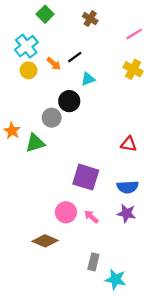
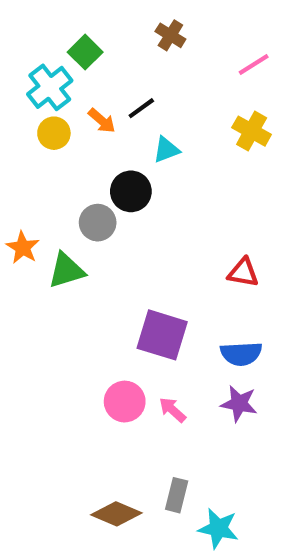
green square: (45, 14) -> (85, 52), moved
brown diamond: (45, 241) -> (116, 514), moved

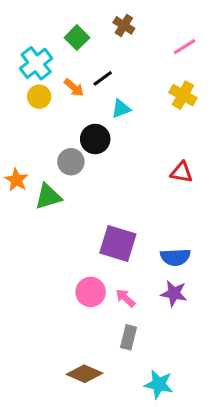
green square: (85, 52) -> (77, 38), moved
red triangle: (243, 273) -> (181, 172), moved
gray rectangle: (177, 495) -> (128, 337), moved

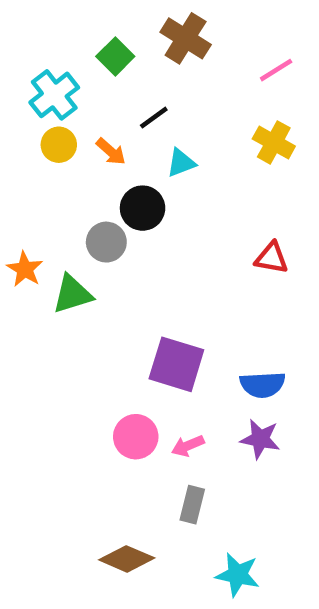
brown cross: (124, 25) -> (186, 38), size x1.5
orange arrow: (74, 88) -> (111, 152), moved
pink arrow: (125, 298) -> (188, 446), turned -65

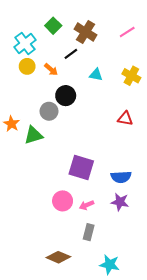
brown cross: (186, 38) -> (85, 32), moved
yellow cross: (274, 142) -> (131, 76), moved
cyan triangle: (181, 163) -> (96, 75), moved, turned 32

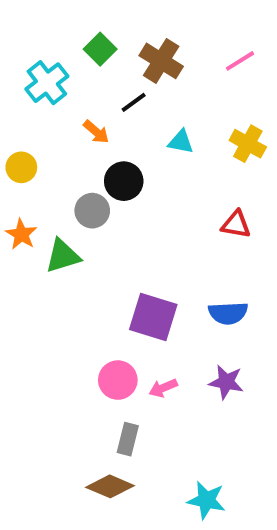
yellow circle: (27, 66) -> (21, 167), moved
blue semicircle: (121, 177) -> (228, 313), moved
gray rectangle: (89, 232) -> (128, 439), moved

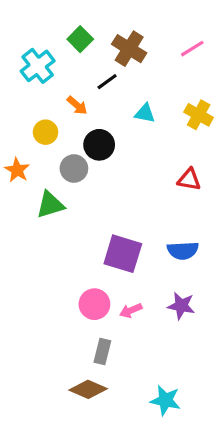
yellow circle: (21, 167) -> (46, 132), moved
orange star: (21, 234) -> (17, 170), moved

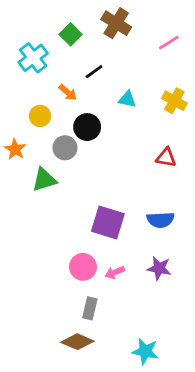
brown cross: (129, 49) -> (116, 23), moved

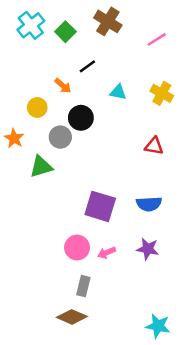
cyan cross: (33, 58) -> (31, 25), moved
cyan star: (145, 351) -> (158, 326), moved

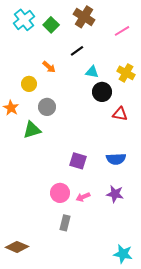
black line: (87, 66) -> (77, 51), moved
black circle: (81, 118) -> (102, 92), moved
purple square: (100, 206) -> (78, 161), size x0.7
brown diamond: (72, 317) -> (17, 247), moved

